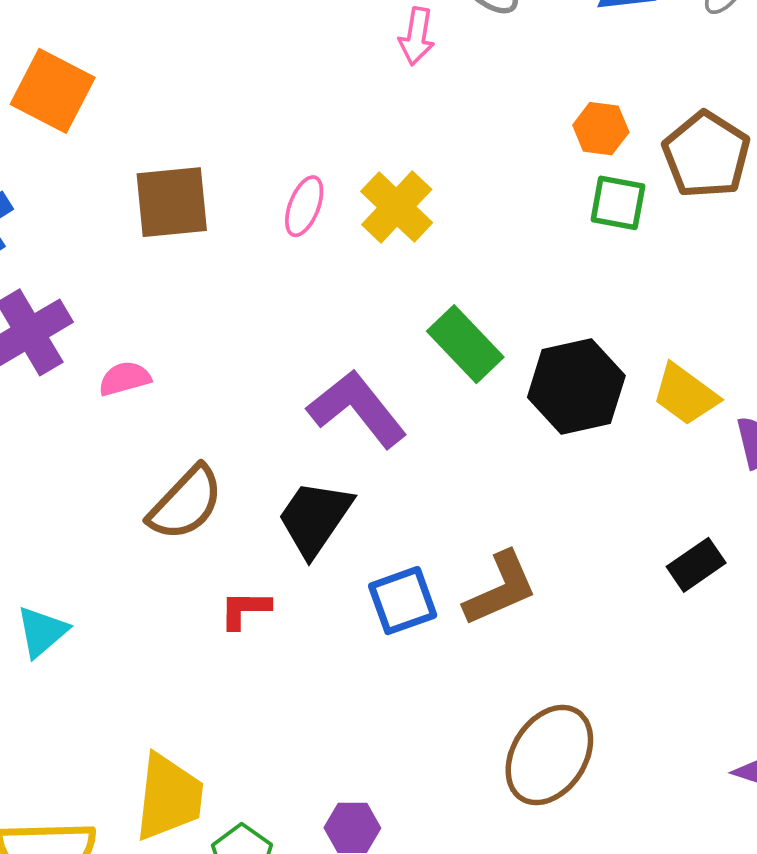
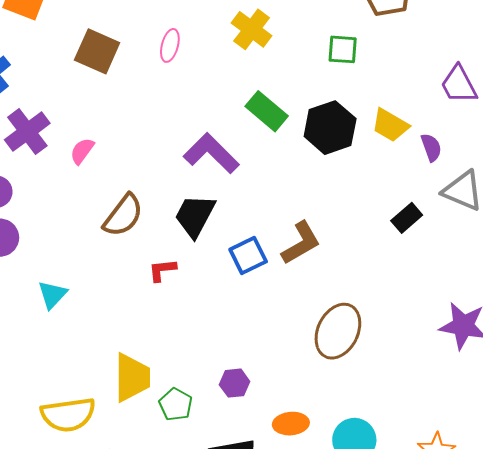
brown square: (172, 202) -> (97, 51), turned 36
green square: (618, 203) -> (343, 49), moved
yellow cross: (397, 207) -> (252, 29), moved
pink semicircle: (125, 379) -> (82, 151), turned -32

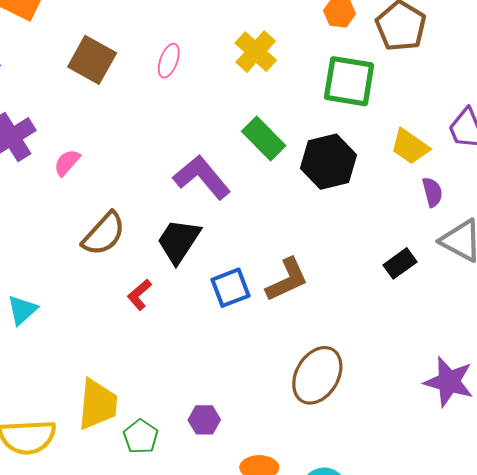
green square: (343, 49) -> (349, 81), size x1.6
yellow trapezoid: (390, 125) -> (410, 147), moved
red L-shape: (162, 270) -> (139, 295), turned -40

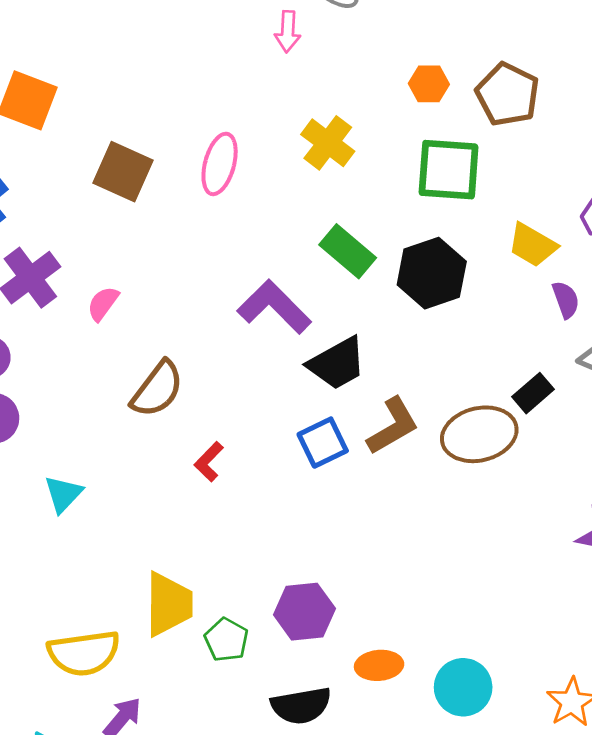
pink ellipse: (169, 61) -> (220, 164), size x1.4
black trapezoid: (179, 241) -> (337, 363), moved, turned -147
brown ellipse: (317, 375) -> (479, 434), moved, turned 50
purple hexagon: (204, 420) -> (304, 612), size x1.5

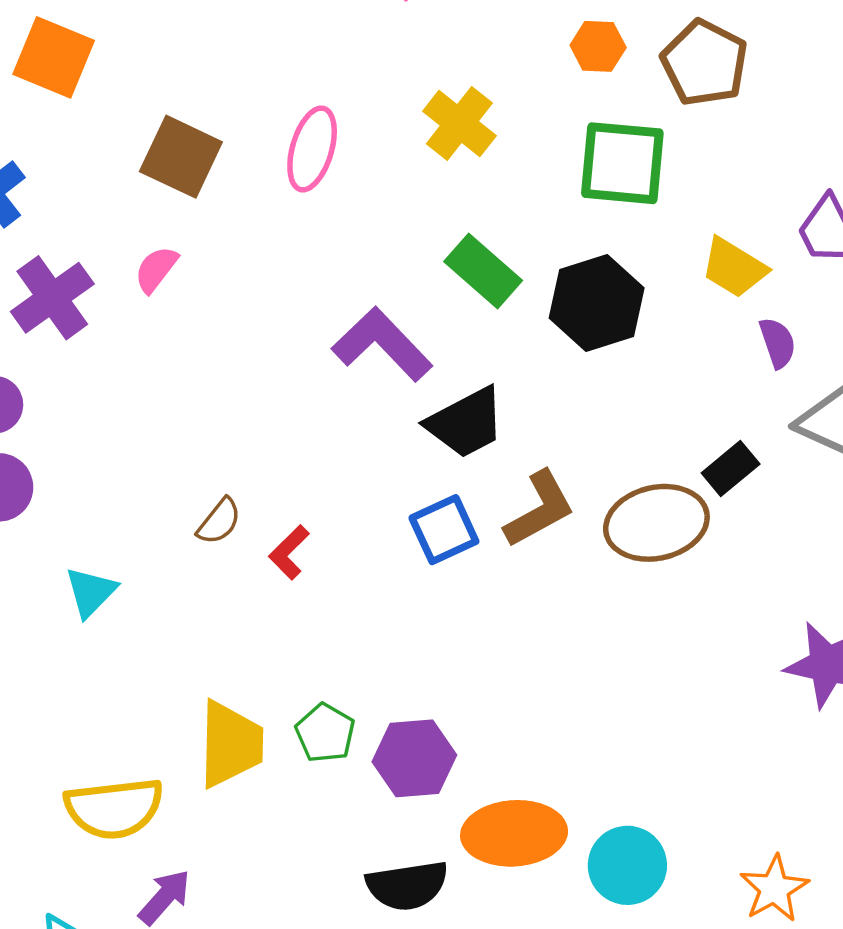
pink semicircle: (103, 304) -> (156, 269), moved
brown semicircle: (157, 389) -> (219, 521), moved, size x0.6
green pentagon: (226, 640) -> (325, 733), moved
orange ellipse: (379, 665) -> (514, 833), size x1.6

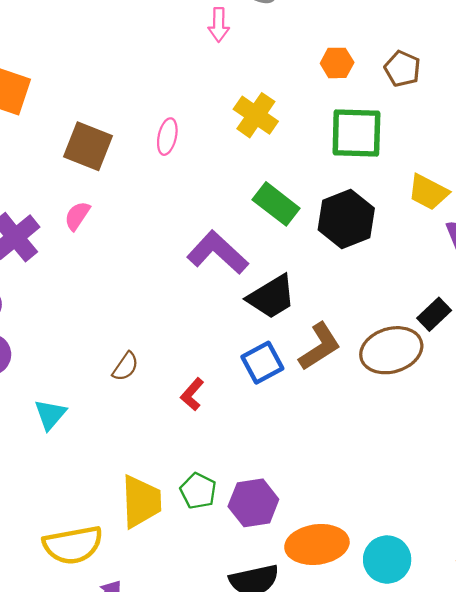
brown pentagon: (704, 63) -> (402, 69), size x0.7
pink ellipse: (312, 149) -> (167, 137), size x0.7
red L-shape: (289, 552) -> (192, 394), moved

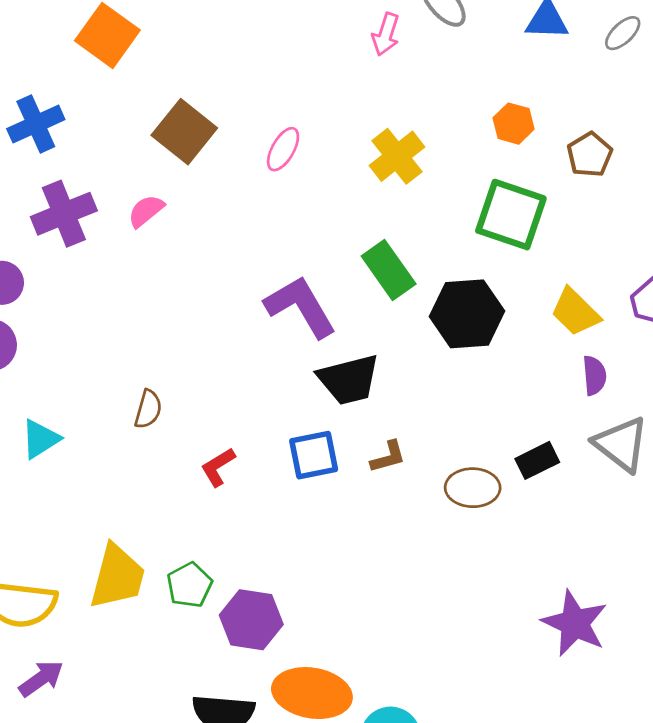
brown L-shape: (320, 347) -> (388, 457), size x0.6
brown ellipse: (391, 350) -> (473, 488), size x0.7
brown semicircle: (125, 366) -> (148, 409), turned -36

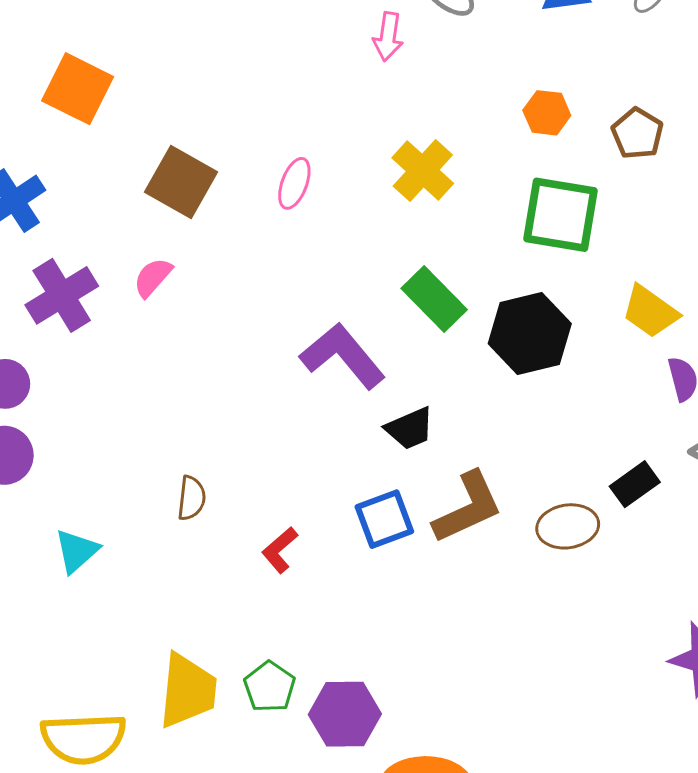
black trapezoid: (349, 380) -> (410, 428), size x0.7
brown L-shape: (388, 457) -> (468, 507), size x1.8

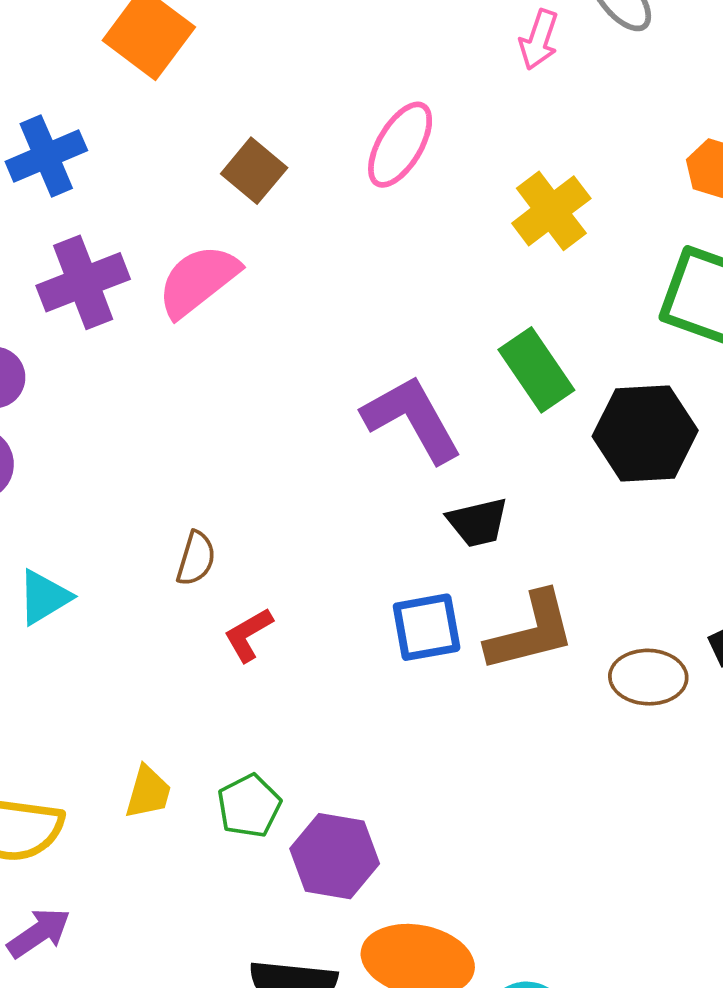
brown square: (181, 182) -> (254, 171), size x0.7
pink ellipse: (294, 183) -> (400, 145), moved, size x1.4
pink semicircle: (153, 277) -> (198, 281), size x1.6
red L-shape: (280, 550) -> (248, 635), moved
yellow trapezoid: (188, 691) -> (148, 792), size x0.6

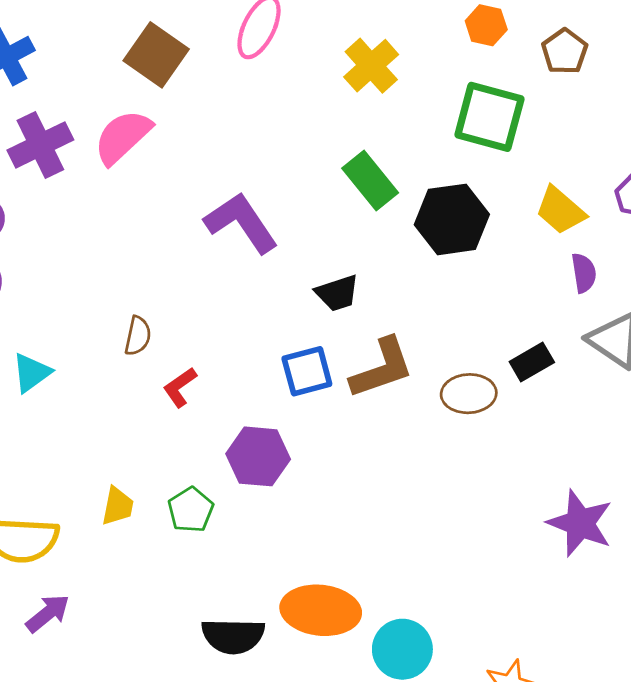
brown square: (254, 171) -> (156, 55), size x1.4
purple L-shape: (412, 419) -> (241, 223), moved
purple hexagon: (335, 856) -> (258, 456), moved

